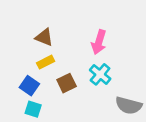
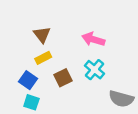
brown triangle: (44, 37) -> (42, 35), turned 30
pink arrow: (99, 42) -> (93, 39), turned 90

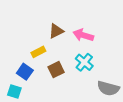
brown triangle: (42, 35) -> (56, 31), moved, turned 42
cyan square: (31, 102) -> (14, 91), moved

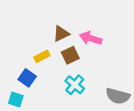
cyan cross: (84, 62) -> (75, 85), moved
brown square: (56, 70) -> (70, 55), moved

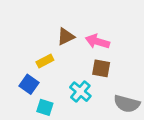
brown square: (70, 55) -> (101, 68), moved, turned 36
cyan square: (16, 99) -> (45, 107), moved

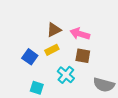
yellow rectangle: (45, 61) -> (52, 50), moved
blue square: (29, 84) -> (30, 57), moved

